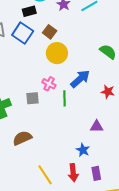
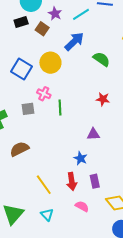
brown square: (50, 32) -> (42, 29), moved
blue square: (23, 33) -> (22, 69), moved
blue arrow: (80, 79) -> (74, 41), moved

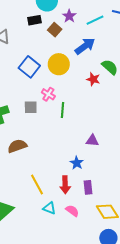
red star: (103, 99) -> (93, 79), moved
cyan triangle: (47, 215) -> (49, 208), moved, turned -32

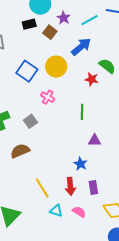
gray square: (31, 107) -> (30, 121), moved, turned -32
green line: (63, 110) -> (82, 112), moved

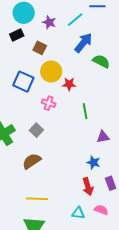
brown square: (50, 32) -> (40, 48), moved
blue arrow: (81, 47) -> (83, 43), moved
red star: (92, 79) -> (69, 84), moved
yellow line: (42, 188) -> (37, 199), moved, turned -45

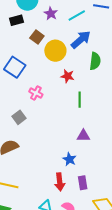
green semicircle: (101, 61) -> (95, 61), turned 60
yellow circle: (51, 71) -> (55, 51), moved
red star: (69, 84) -> (68, 76), moved
green line: (85, 111) -> (80, 100), moved

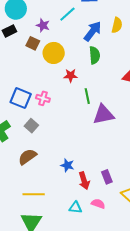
purple star: (51, 13) -> (43, 25), moved
blue arrow: (81, 40) -> (93, 31), moved
blue square: (15, 67) -> (21, 98), moved
purple triangle: (83, 136) -> (103, 115), moved, size x1.6
blue star: (69, 159) -> (67, 165), moved

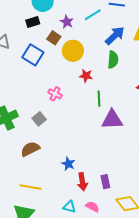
blue square: (21, 98) -> (33, 55), moved

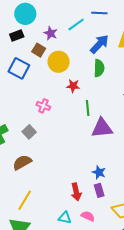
blue star: (68, 164) -> (99, 172), moved
yellow line: (30, 187) -> (25, 200), turned -65

